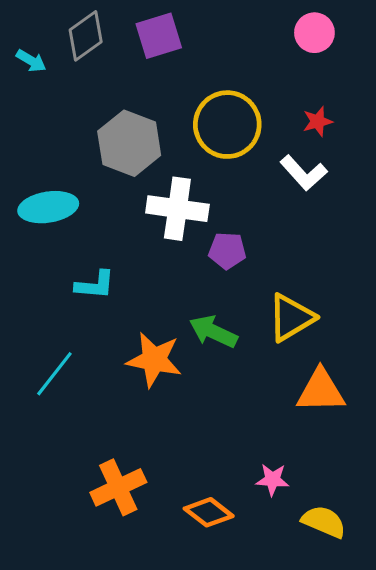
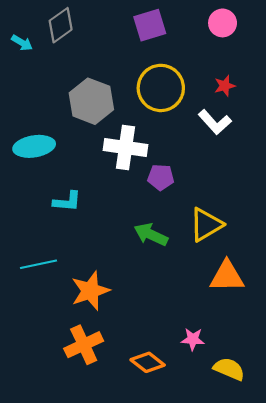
purple square: (159, 36) -> (150, 25), moved
orange star: (154, 360) -> (90, 291), moved, turned -30
cyan line: (54, 374) -> (38, 264), turned 40

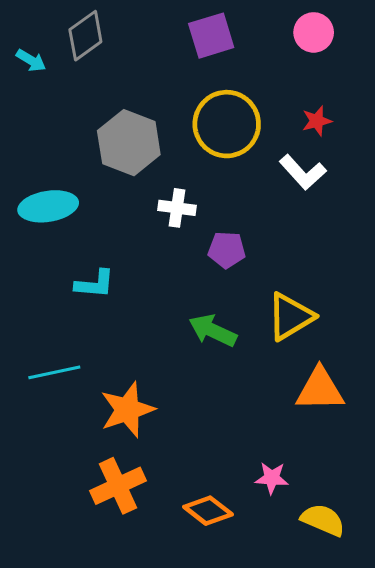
white cross: (126, 147) -> (177, 208), size x0.6

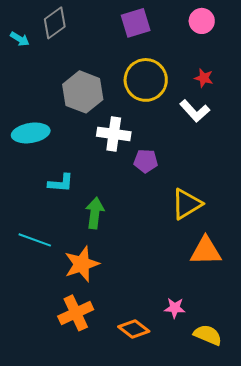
red star: (317, 121) -> (204, 78), turned 30
white cross: (177, 208) -> (114, 134), size x1.4
green arrow: (213, 331) -> (95, 213), moved, turned 72
cyan line: (54, 372) -> (35, 240), turned 32

